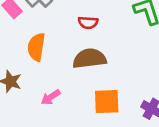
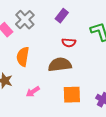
red semicircle: (88, 23) -> (69, 43), moved

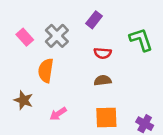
gray cross: (25, 20) -> (57, 36), moved
brown semicircle: (60, 65) -> (103, 80), moved, size x0.6

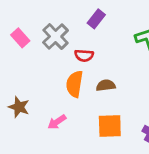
red semicircle: (103, 53) -> (84, 55), moved
orange semicircle: (46, 70) -> (75, 84), moved

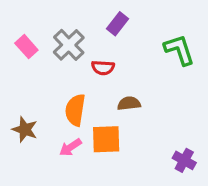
orange semicircle: (75, 84) -> (75, 110), moved
orange square: (110, 126) -> (106, 139), moved

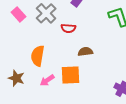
orange semicircle: (75, 110) -> (38, 56), moved
brown star: (25, 129) -> (16, 78), moved

